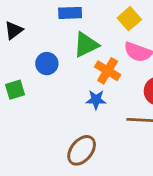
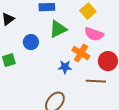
orange cross: (108, 71) -> (81, 53), moved

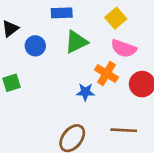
blue circle: (31, 42) -> (35, 46), moved
brown line: (96, 81) -> (124, 130), moved

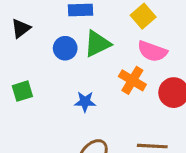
blue circle: (35, 46) -> (65, 48), moved
blue star: (85, 92) -> (85, 102), moved

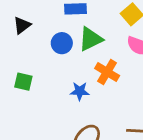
orange cross: (132, 80) -> (107, 72), moved
green square: (22, 91) -> (23, 82), turned 30

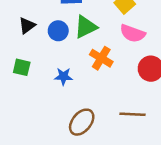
black triangle: (22, 25) -> (27, 26), moved
blue star: (80, 91) -> (63, 76), moved

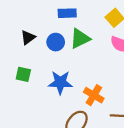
orange cross: (101, 58) -> (94, 95), moved
blue star: (63, 76) -> (60, 82), size x1.5

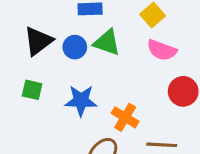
black triangle: (28, 37) -> (38, 41), size x1.5
green triangle: (80, 39) -> (107, 43), turned 45

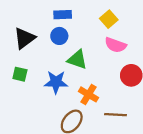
green triangle: (107, 43) -> (77, 60), moved
blue circle: (75, 47) -> (59, 36), moved

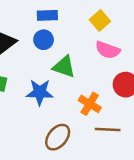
orange cross: (89, 94) -> (90, 104), moved

